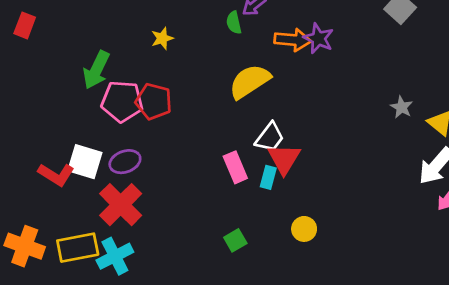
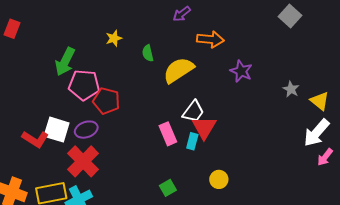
green semicircle: (234, 23) -> (148, 53), moved
purple star: (318, 38) -> (241, 71), moved
red pentagon: (154, 101) -> (106, 101), moved

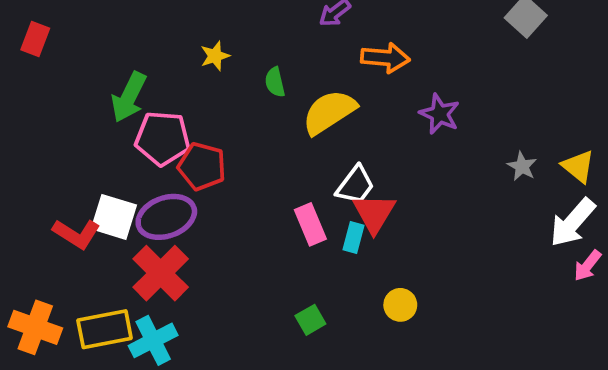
gray star: (291, 89) -> (522, 166), moved
purple ellipse: (86, 130) -> (166, 217), size x1.4

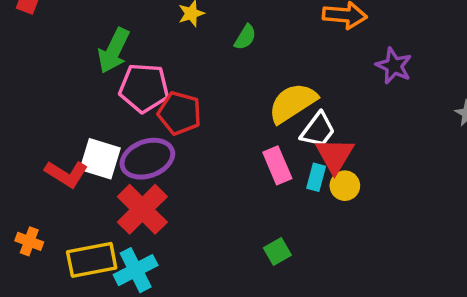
green semicircle: (275, 82) -> (245, 37), turned -136
yellow semicircle: (329, 112) -> (293, 103), moved
yellow circle: (400, 305) -> (345, 186), moved
orange cross: (35, 327) -> (29, 241), moved, size x0.6

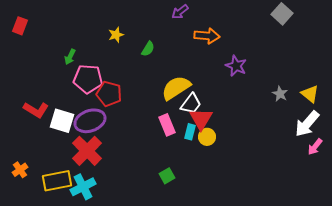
green arrow: (114, 51) -> (70, 57), size x0.6
red L-shape: (66, 174) -> (36, 110), moved
orange cross: (29, 241) -> (20, 170), turned 35

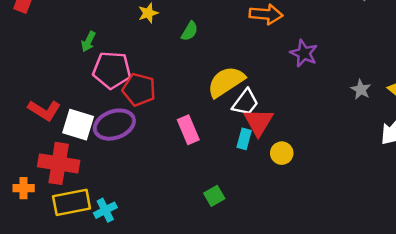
pink rectangle: (167, 125) -> (188, 130), moved
yellow circle: (207, 137) -> (282, 153), moved
red cross: (87, 151) -> (59, 163), moved, turned -36
orange cross: (20, 170) -> (24, 188), turned 35
cyan cross: (83, 187) -> (105, 210), size x0.7

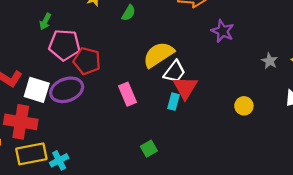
yellow circle: (282, 153) -> (244, 106), moved

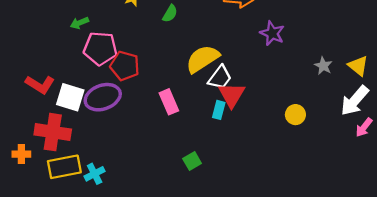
green arrow: (45, 21) -> (79, 23), turned 42

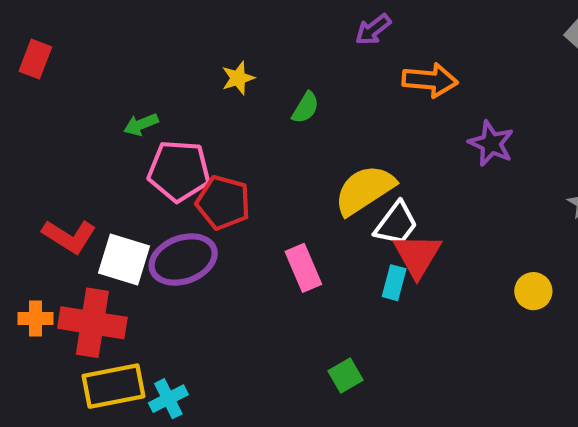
orange cross: (21, 154) -> (35, 319), moved

